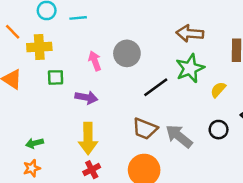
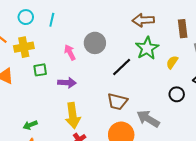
cyan line: (78, 18) -> (52, 20), turned -64
gray arrow: (179, 136) -> (148, 119), moved

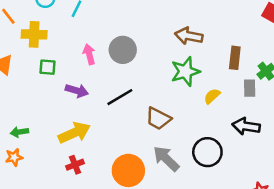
black line: (122, 67) -> (120, 97), moved
black circle: (177, 94) -> (207, 152), moved, size x1.5
brown trapezoid: (117, 102) -> (158, 119), moved
yellow arrow: (73, 116) -> (74, 133), turned -120

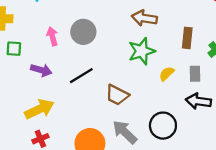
gray rectangle: (250, 88) -> (195, 74), moved

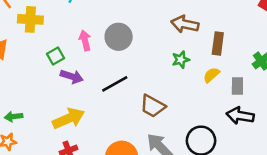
brown rectangle: (187, 38) -> (218, 43), moved
green square: (14, 49) -> (56, 56), moved, turned -35
green star: (142, 51) -> (181, 60), size x0.6
yellow semicircle: (167, 74) -> (211, 75), moved

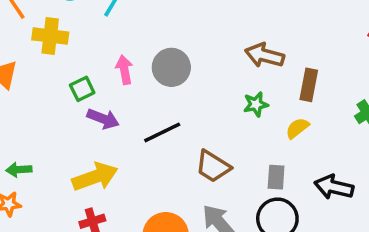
gray rectangle: (237, 86) -> (276, 177), moved

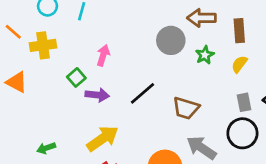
gray circle: (171, 67) -> (171, 40), moved
pink arrow: (124, 70) -> (103, 55), turned 42
gray rectangle: (276, 177) -> (244, 102), moved

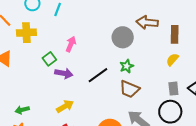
green star: (205, 55) -> (127, 66), moved
yellow arrow: (103, 138) -> (65, 106), size x0.7

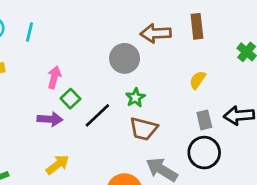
brown rectangle: (175, 34) -> (197, 26), moved
green square: (49, 59) -> (70, 99), moved

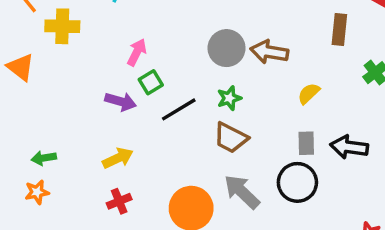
brown rectangle: (197, 26) -> (339, 29), moved
brown arrow: (156, 33) -> (269, 52), moved

